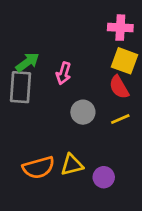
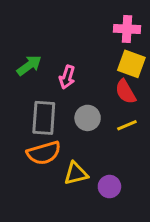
gray rectangle: (21, 87) -> (44, 118), moved
orange semicircle: (39, 168) -> (44, 153), moved

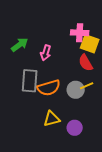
pink cross: (127, 29) -> (80, 33), moved
gray circle: (88, 118) -> (76, 90), moved
orange semicircle: (44, 153) -> (49, 88), moved

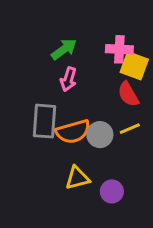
green arrow: (20, 45) -> (64, 49), moved
gray circle: (76, 90) -> (100, 135), moved

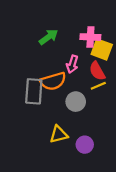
pink arrow: (68, 79) -> (72, 64), moved
yellow line: (130, 129) -> (98, 86), moved
orange semicircle: (73, 132) -> (53, 81), moved

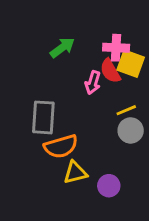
red semicircle: (97, 71) -> (110, 71), moved
orange semicircle: (53, 81) -> (61, 146), moved
gray circle: (76, 102) -> (131, 130), moved

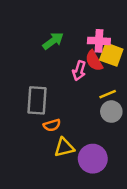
orange semicircle: (61, 146) -> (52, 125), size x0.6
purple circle: (109, 186) -> (93, 159), size x1.5

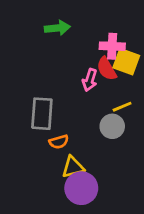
green arrow: (53, 41) -> (57, 28), moved, turned 30
gray circle: (111, 112) -> (112, 126), moved
purple circle: (93, 159) -> (81, 188), moved

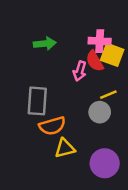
green arrow: (57, 28) -> (45, 44), moved
orange semicircle: (59, 142) -> (52, 126), size x1.5
purple circle: (81, 188) -> (105, 163), moved

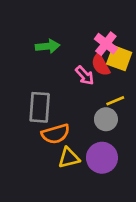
pink cross: (100, 41) -> (106, 44), turned 35
pink arrow: (80, 71) -> (85, 75), turned -60
purple circle: (105, 163) -> (102, 158), moved

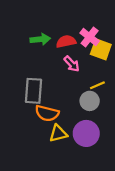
red semicircle: (101, 65) -> (66, 41), moved, turned 108
orange semicircle: (56, 134) -> (47, 113), turned 30

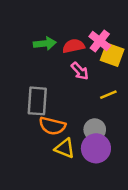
gray circle: (90, 101) -> (95, 130), moved
yellow triangle: (58, 133) -> (65, 148), turned 36

